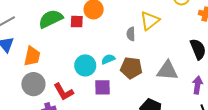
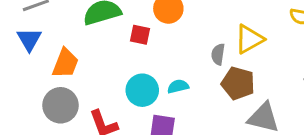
red square: (77, 22) -> (140, 35), moved
brown pentagon: (131, 68) -> (238, 83), moved

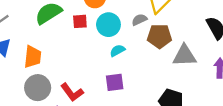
gray semicircle: (218, 54) -> (139, 20), turned 72
cyan circle: (142, 90) -> (108, 25), moved

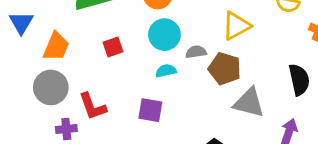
gray semicircle: (139, 20) -> (196, 52), moved
red square: (80, 21) -> (113, 47), moved, turned -32

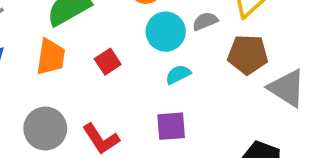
orange trapezoid: (56, 46) -> (51, 57), moved
gray semicircle: (196, 52) -> (205, 21), moved
gray triangle: (249, 103) -> (287, 88), turned 32

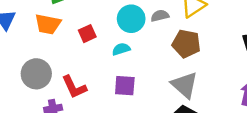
orange trapezoid: (51, 57) -> (48, 24), turned 84
cyan semicircle: (178, 74) -> (121, 49), moved
gray triangle: (287, 88) -> (184, 85), moved

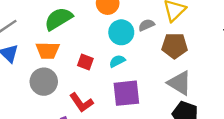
red square: (87, 34) -> (85, 62), moved, turned -35
gray circle: (36, 74) -> (44, 82), moved
purple square: (125, 86) -> (126, 93), size x1.4

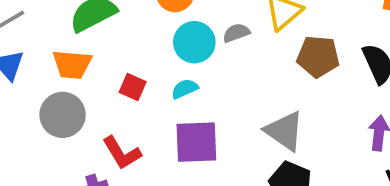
brown pentagon: (175, 46) -> (318, 56), moved

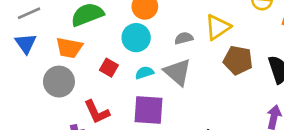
cyan circle: (194, 42) -> (136, 38), moved
gray triangle: (284, 131) -> (178, 72), moved

